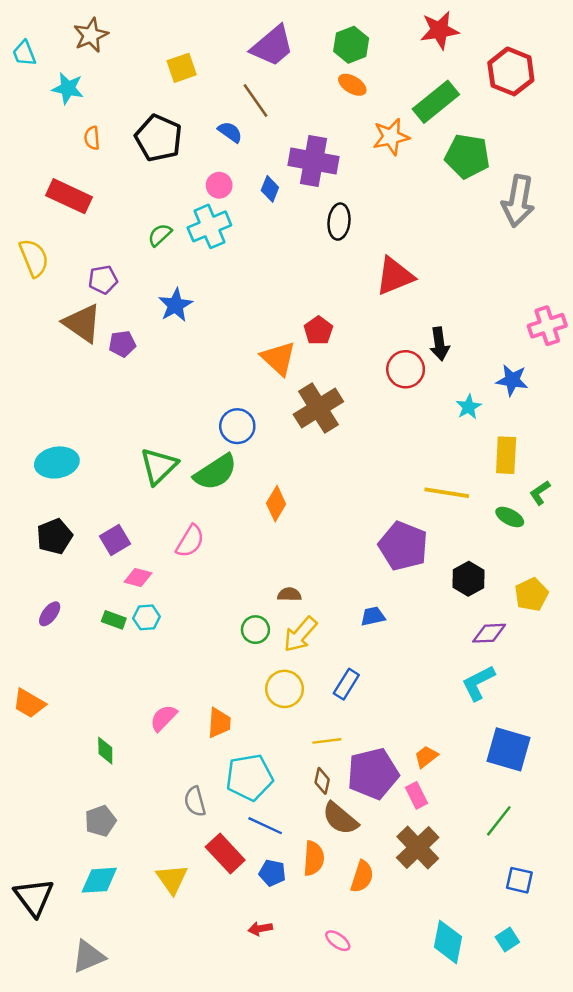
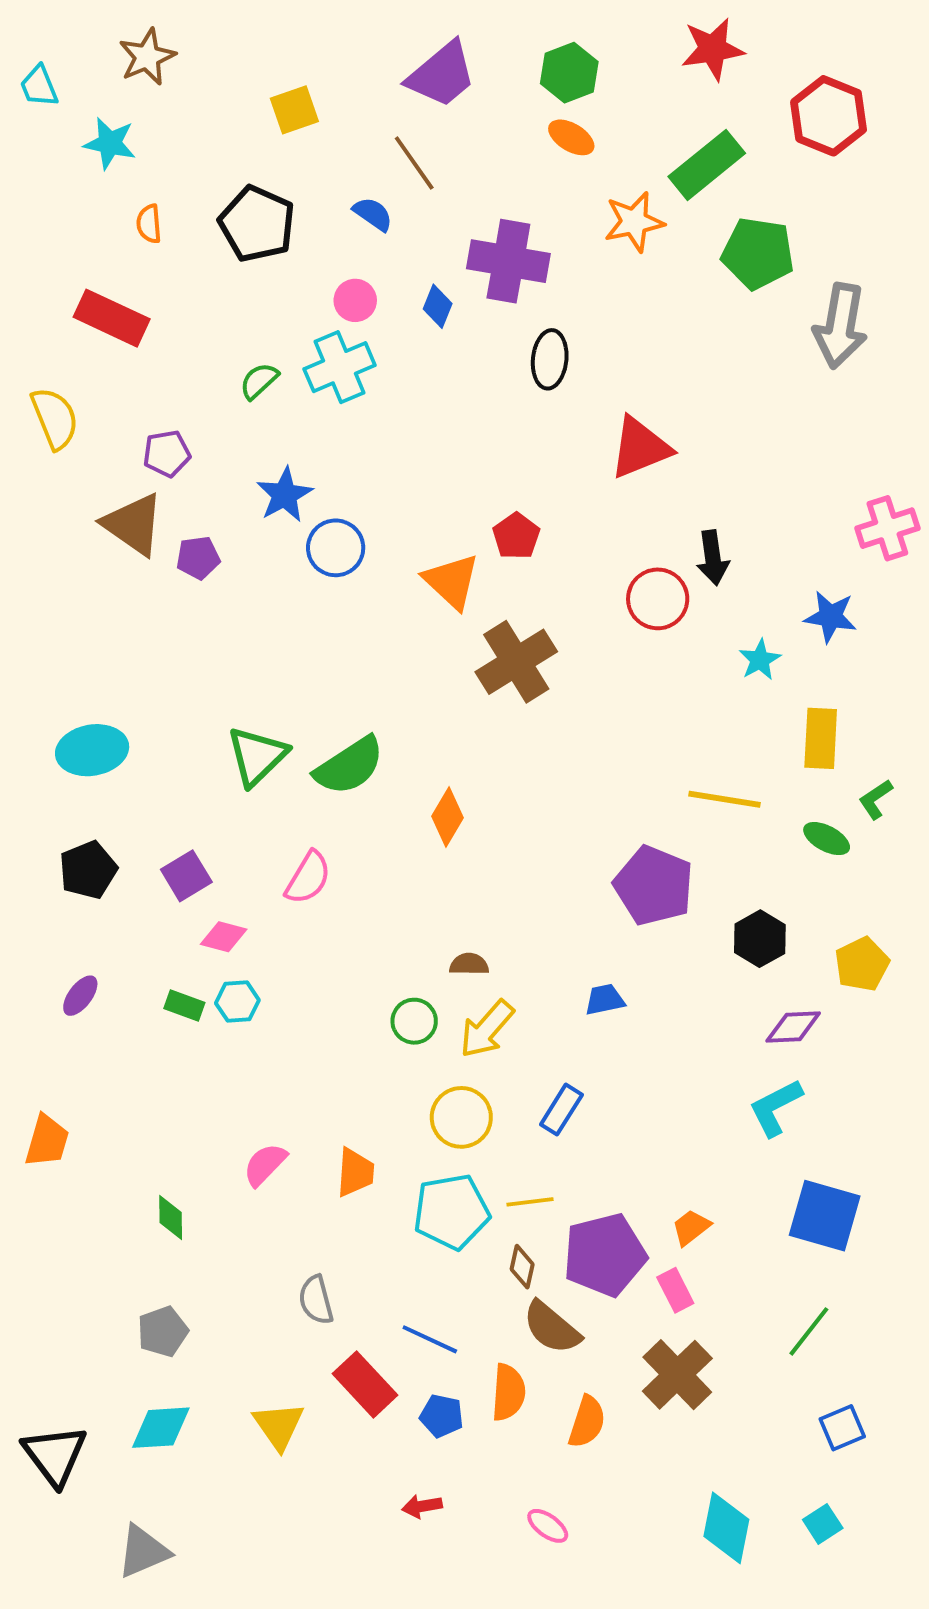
blue circle: (237, 426) -> (336, 548), moved
orange trapezoid: (29, 703) -> (47, 1141), turned -104
cyan pentagon: (249, 777) -> (451, 1212), moved
blue square: (519, 880) -> (842, 1428), turned -36

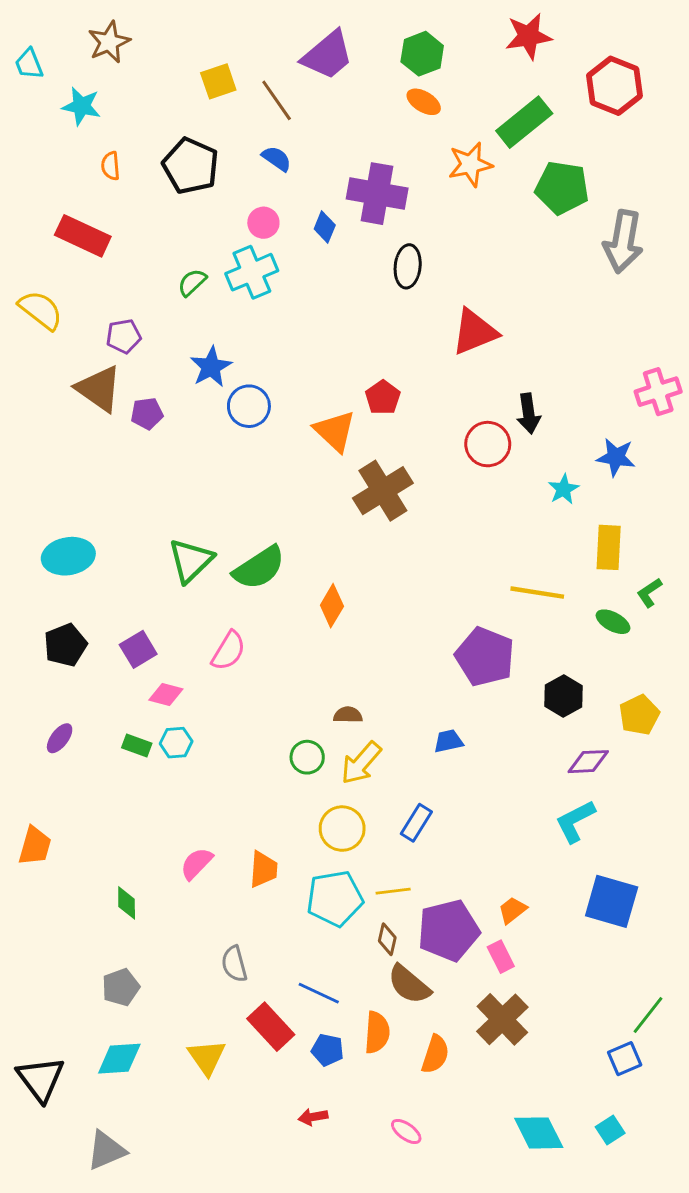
brown line: (414, 163) -> (277, 100), moved
yellow semicircle: (55, 418) -> (41, 310), turned -30
green line: (809, 1331) -> (648, 1015), moved
cyan diamond: (726, 1528) -> (539, 1133), turned -38

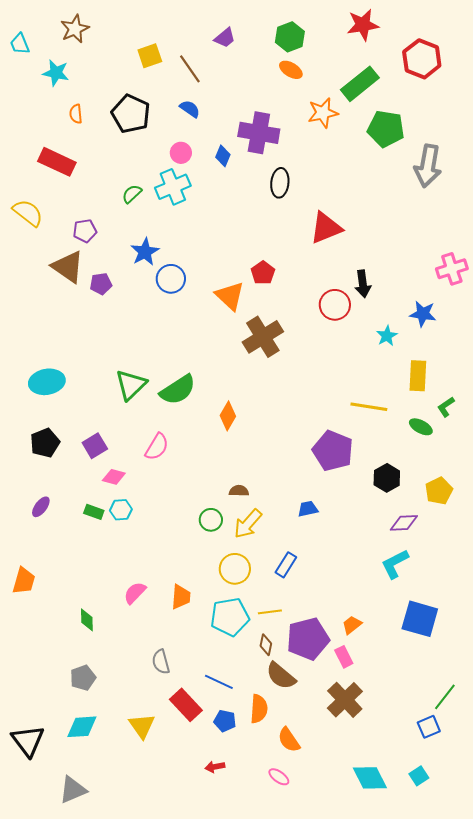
purple trapezoid: (328, 55) -> (225, 38), size x0.6
orange semicircle: (435, 1054) -> (289, 740), moved, turned 128

